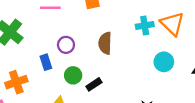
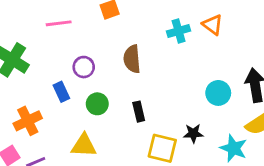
orange triangle: (172, 24) -> (213, 25), size x0.7
cyan circle: (164, 62) -> (218, 93), moved
black rectangle: (94, 84) -> (139, 112), moved, turned -63

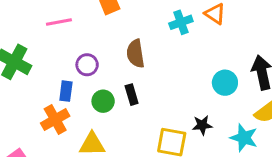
blue rectangle: (61, 92) -> (66, 91), turned 36
black rectangle: (139, 112) -> (132, 95), moved
orange cross: (28, 121) -> (55, 120), moved

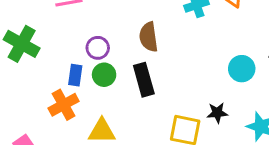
black rectangle: (132, 95) -> (144, 80), size x1.5
green circle: (103, 101) -> (104, 75), moved

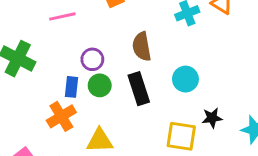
cyan circle: (242, 69) -> (185, 79), moved

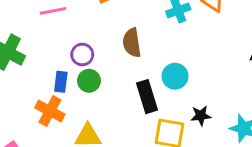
black rectangle: (139, 89) -> (147, 97), moved
orange cross: (61, 116) -> (50, 111), turned -32

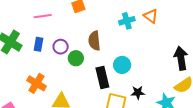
green circle: (89, 81) -> (76, 58), moved
blue rectangle: (61, 82) -> (38, 44), moved

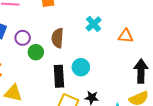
orange triangle: (151, 16) -> (126, 36), moved, turned -42
cyan cross: (127, 21) -> (94, 24), turned -35

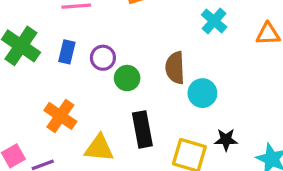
brown semicircle: (58, 38) -> (175, 68), moved
black rectangle: (59, 76) -> (142, 129), moved

